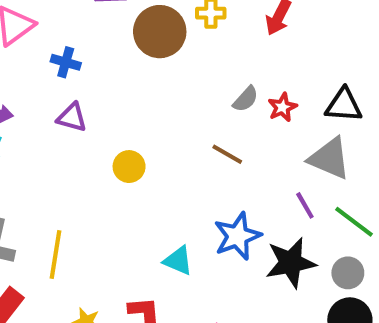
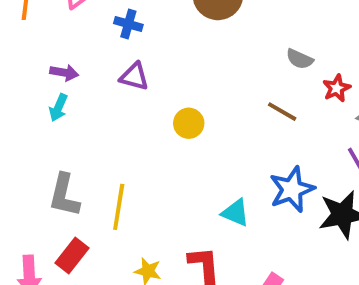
gray semicircle: (246, 99) -> (300, 59), turned 72
red star: (282, 107) -> (337, 88), moved

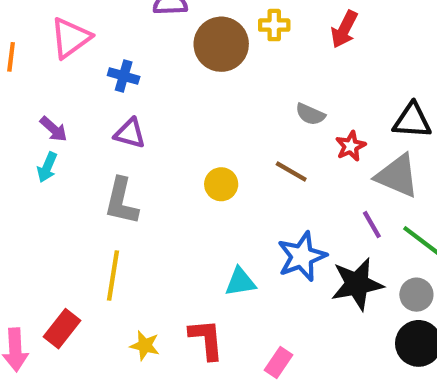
purple arrow: (64, 73) -> (54, 129), turned 32
yellow circle: (189, 123) -> (221, 184), moved
gray L-shape: (64, 195) -> (121, 201), moved
cyan triangle: (235, 213) -> (240, 282), turned -32

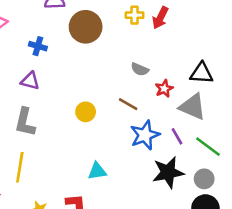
yellow cross: (274, 25) -> (135, 15), moved
blue cross: (124, 76) -> (38, 46), moved
blue star: (302, 256) -> (145, 135), moved

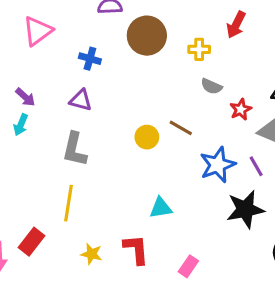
yellow cross: (135, 15) -> (199, 49), moved
brown line: (128, 104) -> (181, 128), moved

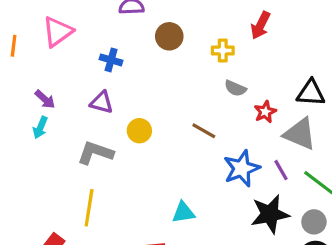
brown circle: (147, 36) -> (169, 36), size x0.7
yellow circle: (147, 137) -> (139, 131), moved
gray L-shape: (75, 149) -> (95, 153), turned 96

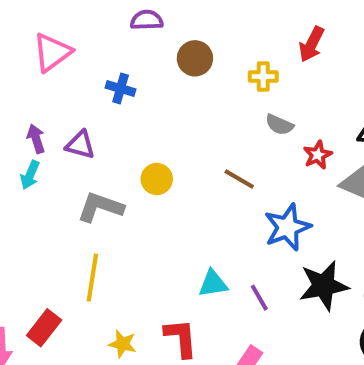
purple arrow: (45, 99) -> (36, 139), turned -150
purple triangle: (102, 102) -> (80, 145), moved
purple line: (281, 170) -> (259, 298), moved

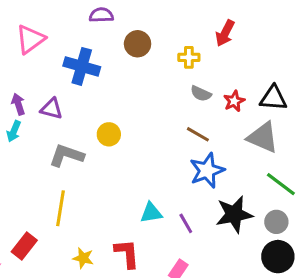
blue cross: (121, 88) -> (82, 66), size x1.6
red star: (318, 155) -> (234, 101), moved
brown line: (239, 179) -> (198, 134), moved

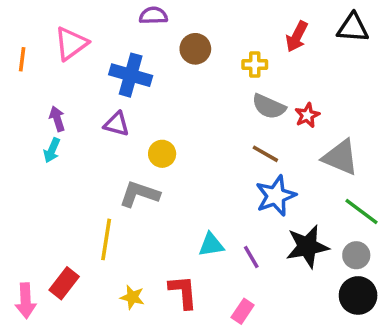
gray semicircle: (201, 94) -> (269, 107), size x1.4
black triangle: (273, 98) -> (353, 28), moved
purple triangle: (51, 109) -> (117, 124), moved
gray L-shape: (67, 155) -> (139, 194), moved

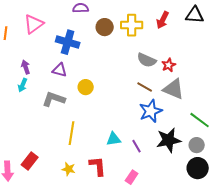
yellow cross: (255, 65) -> (132, 25), moved, size x1.5
gray triangle: (341, 157) -> (174, 89), moved
gray L-shape: (139, 194) -> (54, 99), moved
yellow line: (106, 239) -> (72, 133), moved

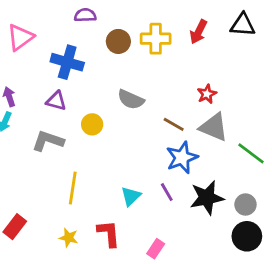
gray semicircle: (147, 60) -> (131, 99), moved
green line: (200, 120) -> (251, 153), moved
cyan triangle: (114, 139) -> (131, 196), turned -35
purple line: (137, 146) -> (167, 192), moved

